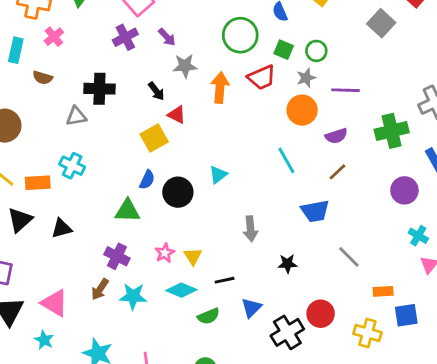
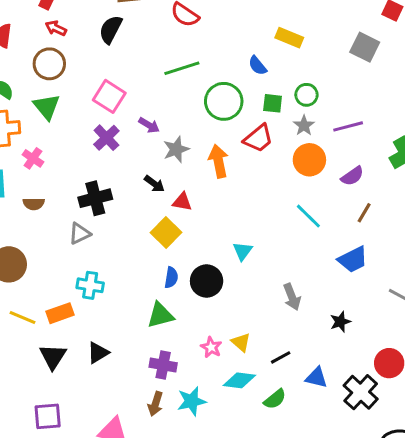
blue triangle: (251, 308) -> (316, 378), turned -45

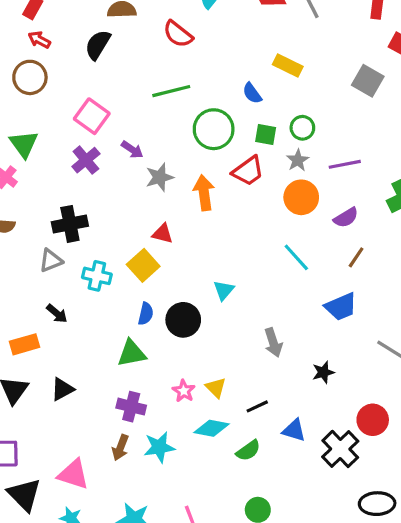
green triangle: (47, 107) -> (24, 144), moved
black arrow: (154, 184) -> (57, 314), moved
cyan cross: (90, 285) -> (97, 276), moved

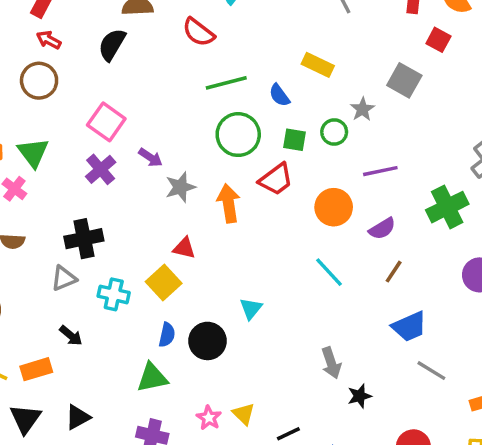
green line: (171, 91) -> (226, 83), moved
gray star: (298, 160) -> (362, 109), moved
blue trapezoid: (341, 307) -> (409, 327), moved
gray arrow: (273, 343) -> (331, 363), moved

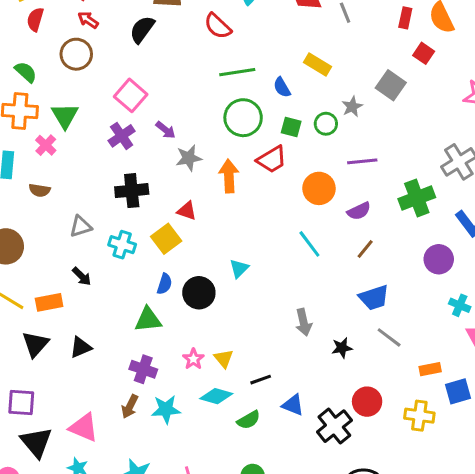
black cross: (84, 239) -> (132, 191), moved
black star: (360, 396) -> (342, 348), moved

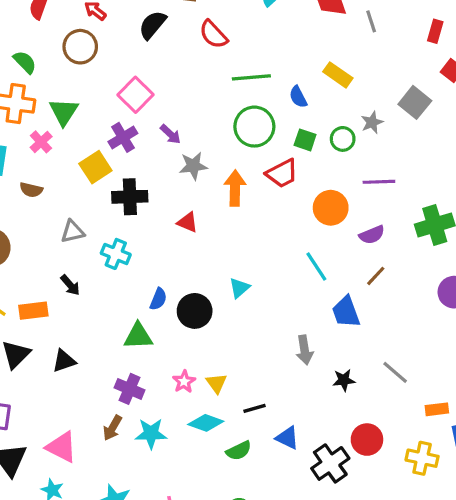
red semicircle: (218, 26) -> (213, 34), moved
yellow square: (166, 239) -> (95, 167), moved
blue trapezoid: (374, 298) -> (346, 312), moved, turned 84

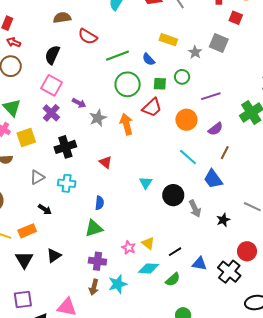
black semicircle: (152, 25) -> (52, 55), moved
gray star: (372, 122) -> (195, 52), moved
yellow square: (95, 167) -> (26, 138), moved, turned 30
red triangle: (187, 222) -> (106, 162), moved, turned 32
black circle: (195, 311) -> (173, 195), moved

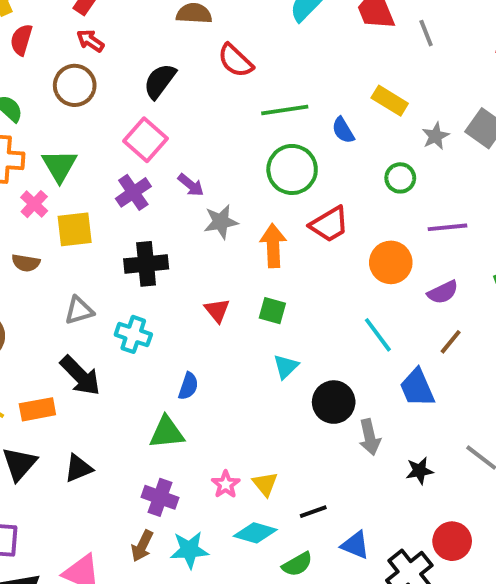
green square: (160, 84) -> (272, 311), moved
black arrow: (45, 209) -> (80, 376), size x1.6

